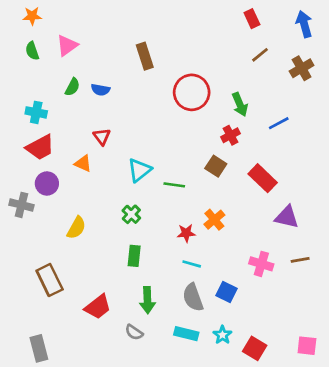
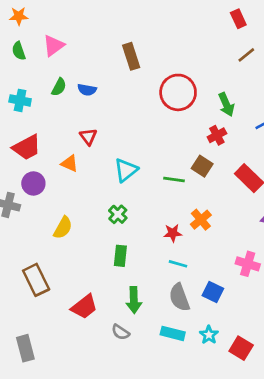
cyan cross: (36, 112) -> (20, 100), moved
green line: (174, 185) -> (174, 179), moved

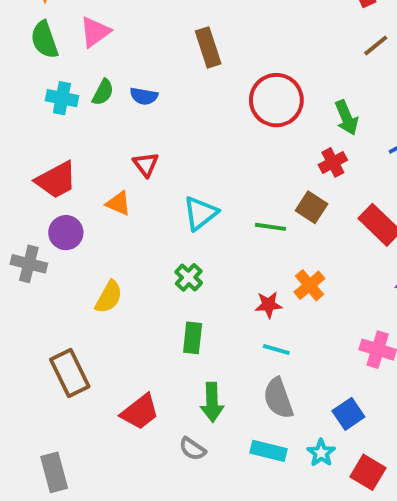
green semicircle: (19, 51) -> (44, 40), size x1.4
cyan cross: (20, 100) -> (62, 98), moved
blue square: (213, 292) -> (348, 414), moved, turned 30

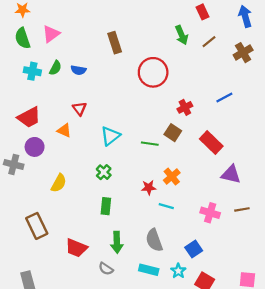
green arrow: (346, 118) -> (182, 35), moved
cyan line: (276, 350) -> (166, 206), moved
red trapezoid: (140, 412) -> (76, 248), turned 60

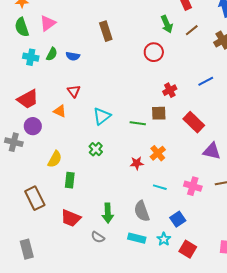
red circle: (153, 72) -> (154, 52), moved, size x0.7
brown square: (173, 133) -> (159, 113), turned -35
green rectangle: (106, 206) -> (70, 180), moved
cyan line: (166, 206) -> (160, 187), moved

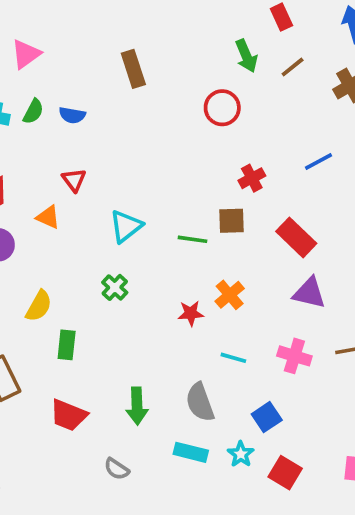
purple triangle: (212, 151) -> (309, 293), moved
gray semicircle: (98, 237) -> (117, 469), moved

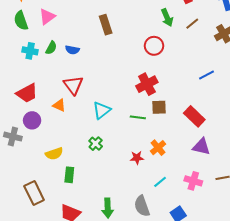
red cross: (252, 178) -> (147, 84), moved, size x1.5
red triangle: (74, 180) -> (73, 85), size x1.5
yellow semicircle: (39, 306) -> (54, 154), turned 42
cyan line: (233, 358) -> (160, 182), turned -56

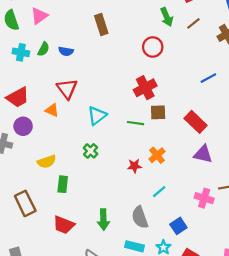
pink cross: (193, 181) -> (204, 198), moved

